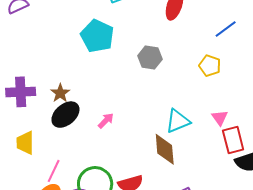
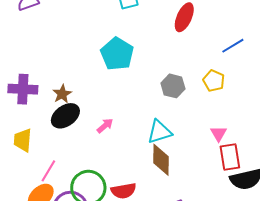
cyan pentagon: (97, 36) -> (117, 54), moved
gray hexagon: (150, 57) -> (173, 86), moved
cyan triangle: (178, 121) -> (159, 132), moved

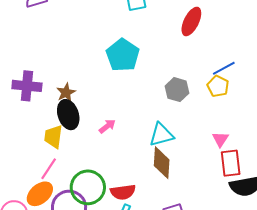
blue line: (233, 46) -> (224, 68), moved
black ellipse: (65, 116) -> (68, 115), turned -76
yellow trapezoid: (23, 140) -> (53, 137), moved

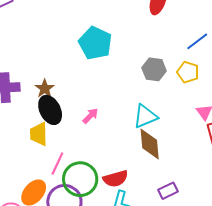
yellow pentagon: (218, 86) -> (188, 72), moved
pink line: (49, 169) -> (57, 163), moved

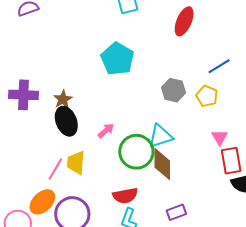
yellow trapezoid: (39, 134) -> (76, 163), moved
pink line: (57, 163) -> (55, 169), moved
green circle: (80, 179) -> (136, 152), moved

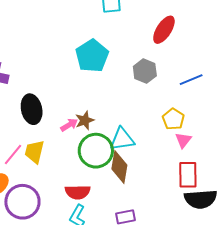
gray hexagon: (174, 90) -> (145, 71), moved
yellow pentagon: (207, 96) -> (173, 119), moved
brown star: (63, 99) -> (85, 120), moved
pink triangle: (220, 137) -> (183, 140), moved

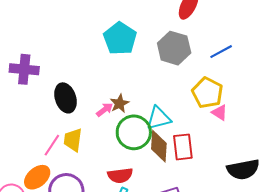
gray hexagon: (145, 71) -> (174, 48), size x1.4
yellow pentagon: (173, 119) -> (207, 93), size x1.4
pink triangle: (183, 140) -> (220, 113), turned -30
red rectangle: (188, 175) -> (183, 147), moved

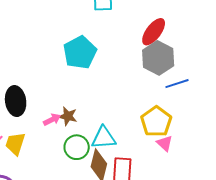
gray hexagon: (174, 48) -> (158, 58), moved
brown star: (120, 103) -> (68, 116), turned 30
green circle: (134, 132) -> (77, 147), size x0.7

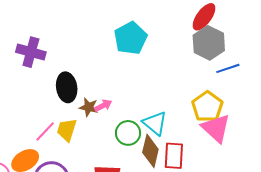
brown star: (68, 116) -> (89, 107), moved
cyan triangle: (104, 138) -> (155, 123), turned 44
pink triangle: (165, 143) -> (216, 128), size x1.8

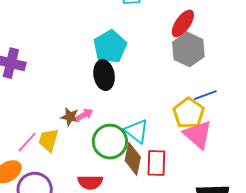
blue line: (228, 68) -> (205, 95), moved
black ellipse: (67, 87) -> (104, 75), moved
green circle: (128, 133) -> (110, 142), size x1.4

